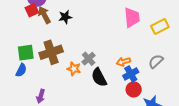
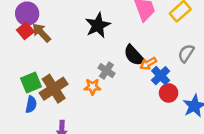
black star: (65, 17) -> (98, 25), moved, size x1.5
brown cross: (51, 52) -> (54, 89), moved
black semicircle: (99, 77) -> (134, 55), moved

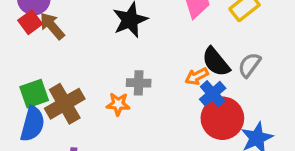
black semicircle: (134, 55) -> (216, 62), moved
gray cross: (106, 71) -> (139, 83), turned -35
red circle: (169, 93) -> (222, 118), size x1.6
blue semicircle: (31, 104) -> (32, 124), size x1.5

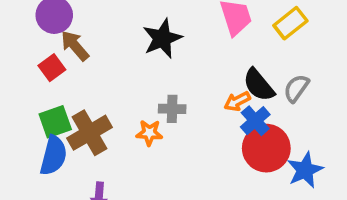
red square: (30, 22) -> (52, 68), moved

